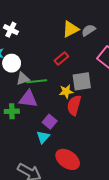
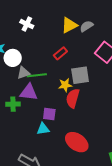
white cross: (11, 30) -> (27, 24), moved
purple square: (50, 122) -> (49, 114), turned -32
cyan triangle: (43, 137) -> (43, 129), turned 40
red ellipse: (68, 159) -> (77, 142), moved

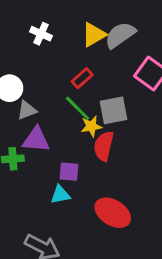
white cross: (27, 24) -> (41, 34), moved
gray semicircle: (87, 26) -> (120, 35), size x1.5
green line: (37, 75) -> (78, 108), moved, turned 54

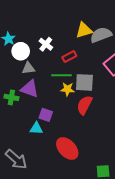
white cross: (41, 34) -> (46, 44), moved
green line: (78, 108) -> (61, 75), turned -60
red semicircle: (104, 146) -> (84, 105), moved

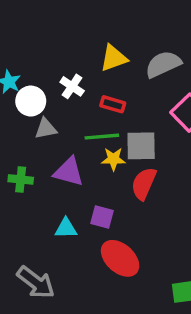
yellow triangle: (84, 30) -> (114, 58), moved
red rectangle: (69, 57) -> (113, 104), turned 48
purple triangle: (30, 89) -> (69, 172), moved
purple square: (46, 115) -> (102, 217), moved

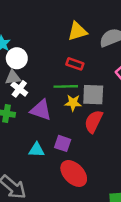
white cross: (72, 86) -> (19, 89), moved
gray triangle: (46, 129) -> (13, 77), moved

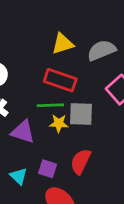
red rectangle: (75, 64) -> (60, 80), size x1.6
red semicircle: (94, 121) -> (81, 161), moved
cyan triangle: (37, 150) -> (19, 176), turned 42

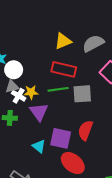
yellow star: (59, 123) -> (31, 92), moved
purple triangle: (23, 132) -> (39, 112), turned 42
purple square: (48, 169) -> (61, 138), size x1.5

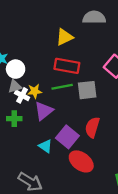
gray semicircle: (93, 43) -> (94, 17), moved, turned 30
purple triangle: (39, 112) -> (44, 111), turned 30
purple square: (61, 138) -> (67, 137), turned 30

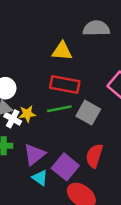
yellow triangle: (65, 37) -> (62, 51), turned 30
gray square: (87, 90) -> (88, 113), turned 36
purple triangle: (44, 111) -> (34, 154), moved

